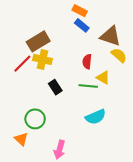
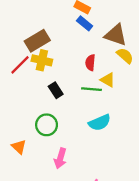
green circle: (35, 119) -> (47, 125), moved

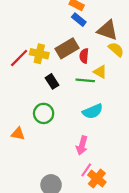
brown rectangle: (37, 41) -> (67, 48), moved
orange triangle: (19, 147) -> (18, 134), turned -32
pink arrow: (60, 158) -> (82, 145), moved

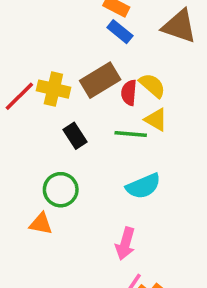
brown triangle: (108, 30) -> (179, 26), moved
yellow semicircle: (116, 49) -> (152, 85), moved
orange triangle: (18, 134) -> (41, 224), moved

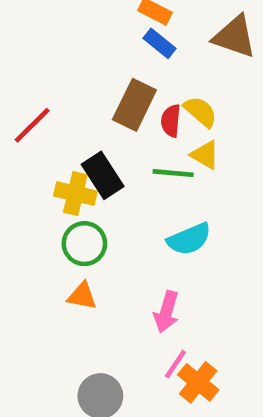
brown rectangle: (100, 80) -> (134, 105), turned -33
yellow cross: (53, 89) -> (75, 194), moved
black rectangle: (75, 136) -> (103, 175), size x1.4
orange triangle: (41, 224) -> (82, 296), moved

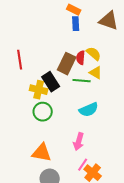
blue rectangle: (160, 43) -> (76, 24), turned 48
brown rectangle: (134, 105) -> (67, 64), moved
red line: (32, 125) -> (20, 60), turned -54
orange triangle: (82, 296) -> (42, 153), moved, size x1.5

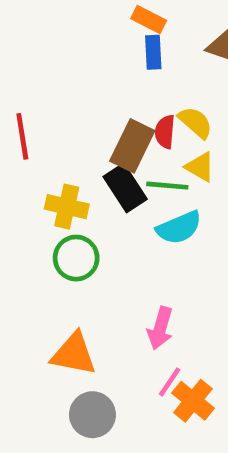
black rectangle: (51, 82) -> (125, 188), moved
cyan semicircle: (89, 110) -> (179, 228), moved

